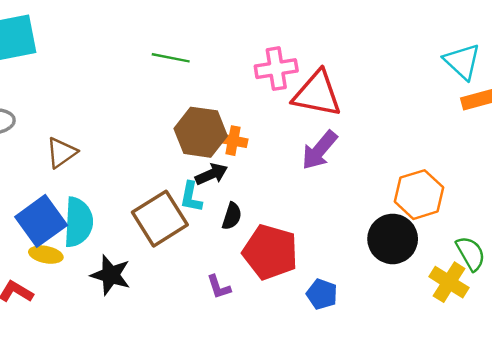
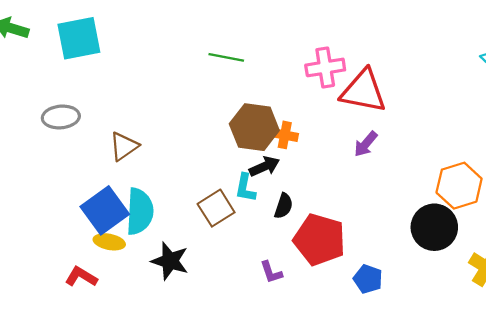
purple arrow: (319, 150) -> (366, 144), size x0.7
brown square: (160, 219) -> (216, 208), size x0.7

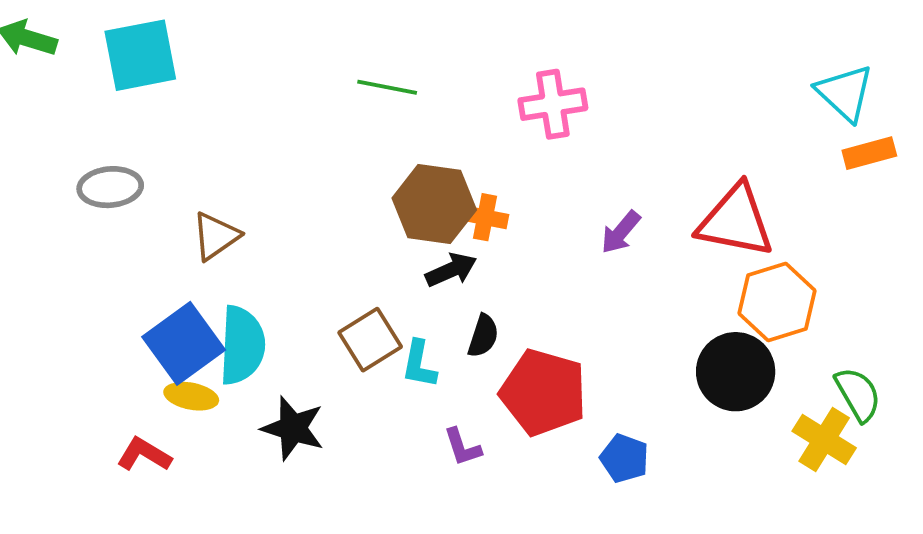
red triangle: (363, 91) -> (736, 221), moved
cyan L-shape: (245, 188) -> (419, 364), moved

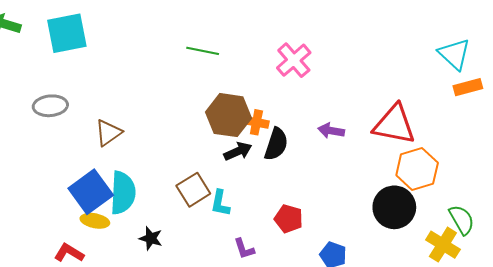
pink cross: (553, 104) -> (294, 60), turned -32
purple arrow: (621, 232) -> (331, 131), turned 60
black semicircle: (483, 336) -> (276, 144), moved, size x1.4
red pentagon: (543, 392) -> (289, 219), size x0.6
black star: (293, 428) -> (151, 238), size x0.7

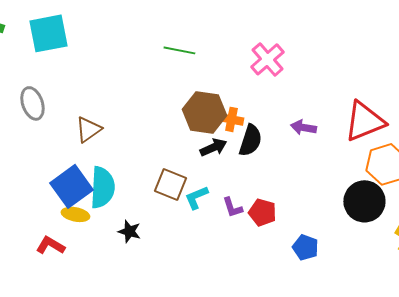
gray ellipse: (50, 106) -> (32, 103), turned 76
red triangle: (394, 124) -> (364, 121), turned -33
brown square: (193, 190) -> (170, 184), turned -36
cyan L-shape: (220, 203) -> (196, 197), turned 56
purple L-shape: (244, 249) -> (232, 207), moved

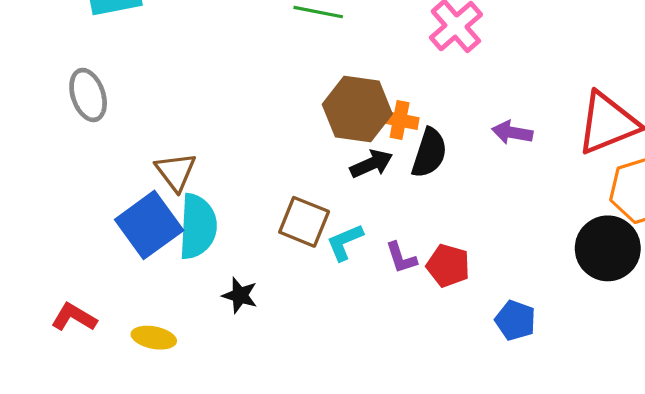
brown triangle: (88, 129) -> (176, 172), moved, turned -32
yellow ellipse: (75, 214) -> (154, 338), moved
red L-shape: (50, 245) -> (74, 317), moved

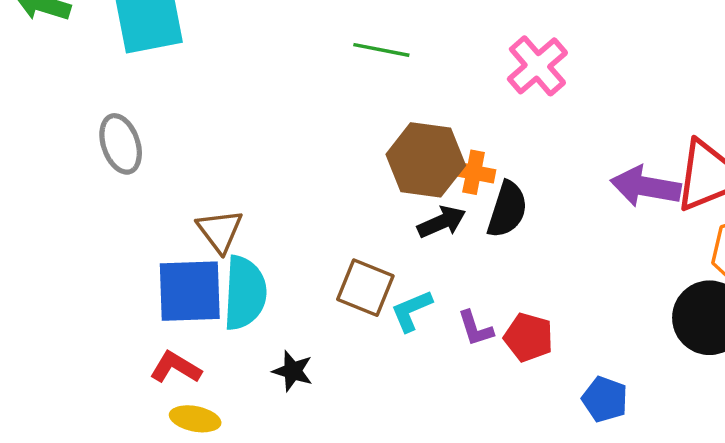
purple arrow: (512, 133) -> (646, 186), moved, size x1.5
blue square: (149, 225) -> (190, 291), turned 34
red L-shape: (74, 317) -> (176, 367), moved

